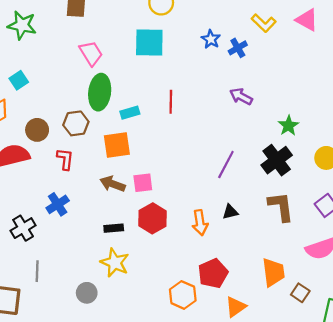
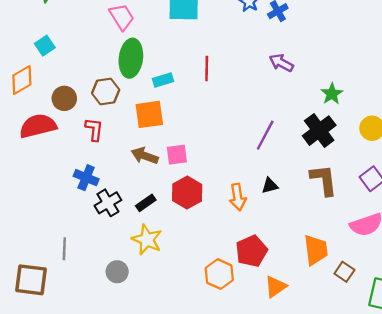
blue cross: (58, 204) -> (86, 178), turned -35
black cross: (23, 228) -> (108, 203), moved
black rectangle: (114, 228) -> (146, 203), turned -30

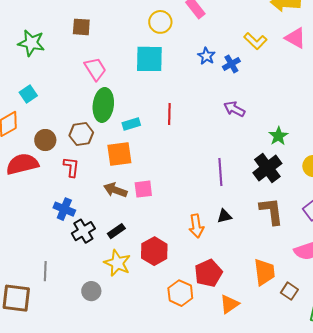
purple line: (265, 135) -> (220, 172), turned -32
red hexagon: (187, 193) -> (154, 251), moved

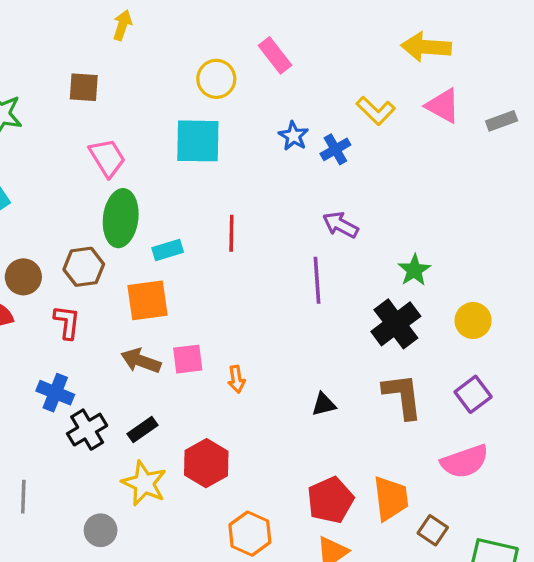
purple line: (220, 172) -> (317, 280), moved
orange arrow: (196, 226) -> (236, 379), moved, size x0.7
red pentagon: (208, 273) -> (330, 500), moved

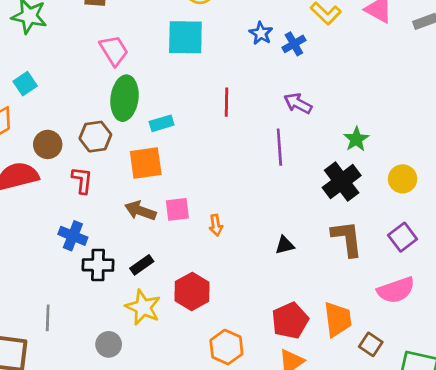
red line: (231, 233) -> (226, 102), moved
black cross: (87, 430) -> (98, 265), turned 32

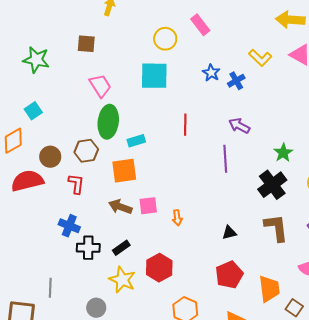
red pentagon: (290, 321) -> (229, 275), moved

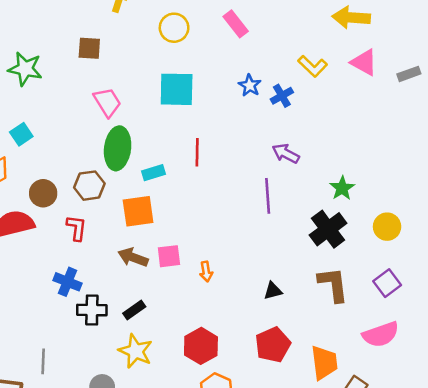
yellow circle: (165, 39) -> (174, 28), moved
red line: (185, 125) -> (197, 152), moved
red hexagon: (159, 268) -> (201, 346), moved

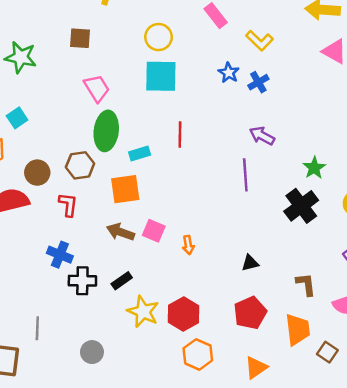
yellow circle: (174, 28) -> (159, 37), moved
yellow L-shape: (313, 66) -> (260, 41), moved
pink square: (169, 256) -> (154, 231), turned 30
brown L-shape: (333, 284) -> (306, 284), moved, size x0.7
yellow star: (136, 351) -> (143, 312), moved

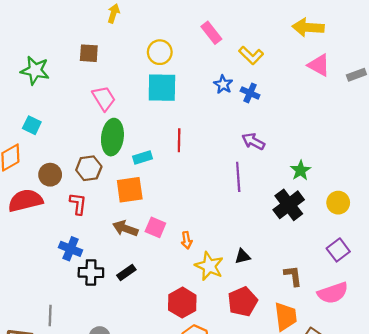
blue cross: (258, 82) -> (250, 93), turned -36
cyan square: (17, 118) -> (32, 125), turned -30
yellow star: (143, 312) -> (209, 266), moved

